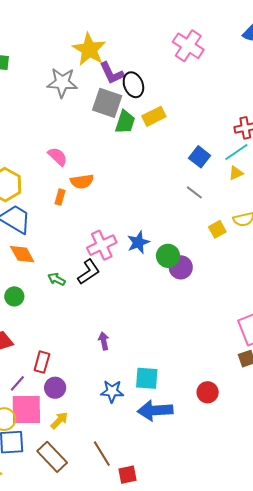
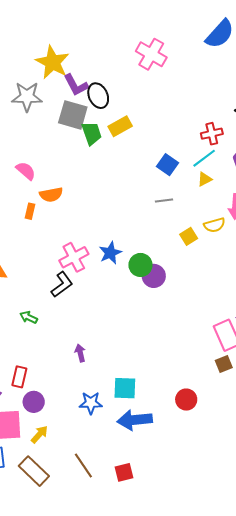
green trapezoid: (125, 122) -> (92, 133), turned -35
gray line: (194, 192) -> (164, 200), turned -42
green arrow: (57, 279) -> (29, 317), moved
red square: (128, 475) -> (124, 472), moved

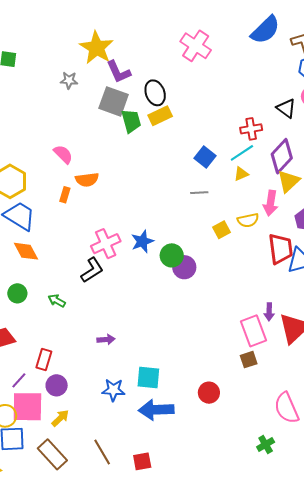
black ellipse: (98, 96) -> (155, 93), moved
gray star: (27, 97) -> (69, 80), size x0.6
purple arrow: (80, 353) -> (106, 340), turned 96

